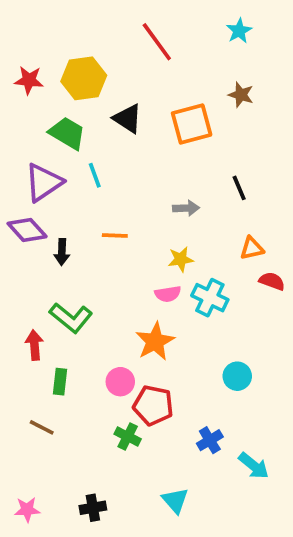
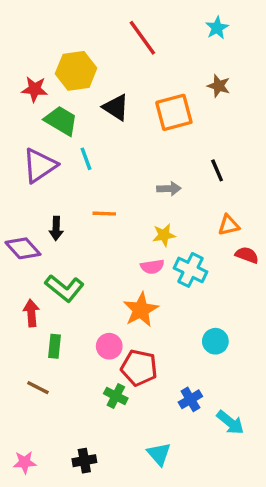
red star: (29, 80) -> (35, 89), moved
purple diamond: (27, 230) -> (23, 248), moved

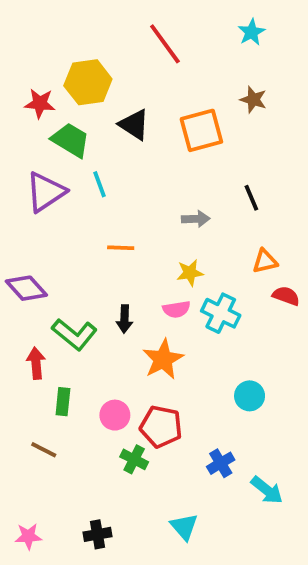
black arrow: (56, 228) -> (124, 319), moved
pink circle: (109, 346) -> (115, 415), moved

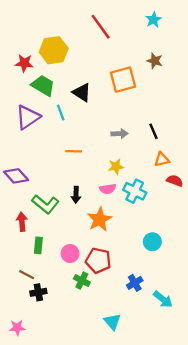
black triangle: (134, 125) -> (82, 93), moved
black line: (251, 198) -> (154, 131), moved
black cross: (98, 534) -> (38, 292), moved

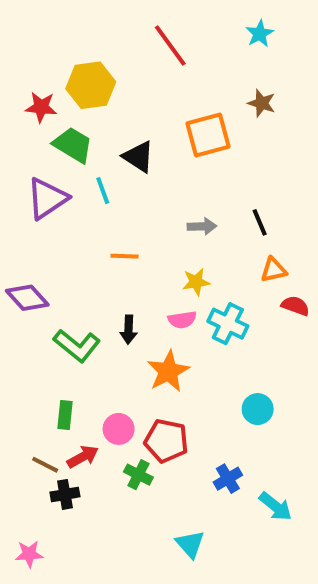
red arrow: (22, 222) -> (83, 457), moved, turned 66

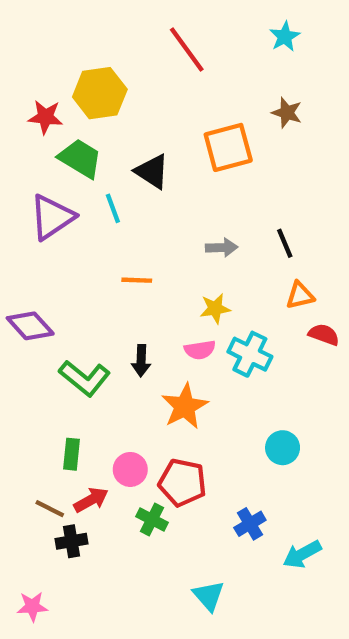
cyan arrow: (276, 506) -> (302, 554), turned 112

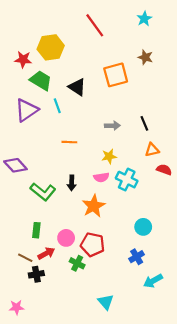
blue cross: (250, 524) -> (137, 257), moved

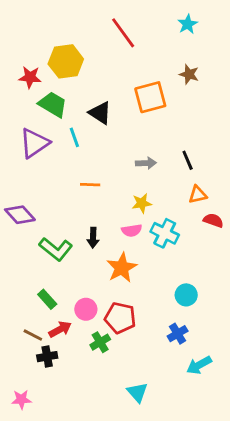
green rectangle: (36, 230) -> (47, 299), turned -48
green cross: (77, 263) -> (100, 342), turned 32

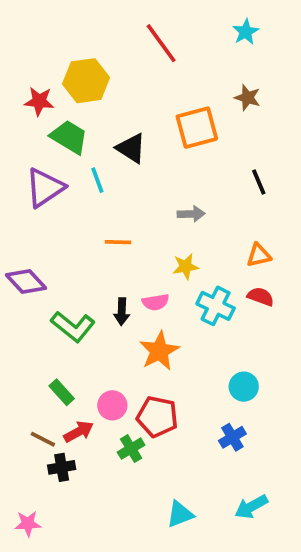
black line: (188, 160) -> (259, 182), moved
red semicircle: (213, 220) -> (261, 297), moved
pink semicircle: (132, 230) -> (155, 302), moved
cyan arrow: (199, 365) -> (251, 507), moved
cyan triangle: (137, 392) -> (180, 514), turned 50

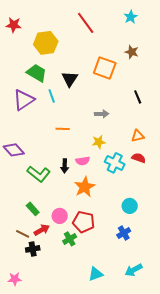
red star: (39, 101) -> (14, 25), moved
orange square: (197, 128) -> (105, 68), turned 35
black triangle: (131, 148) -> (70, 79), turned 30

